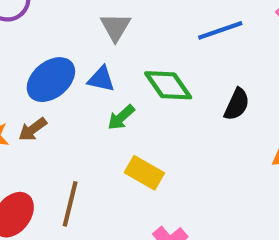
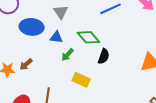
blue ellipse: (51, 80) -> (32, 27), moved, turned 50
black semicircle: (237, 104) -> (104, 56), moved

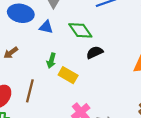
green arrow: (67, 55) -> (51, 61), moved, turned -32
black semicircle: (104, 56) -> (95, 52), turned -140

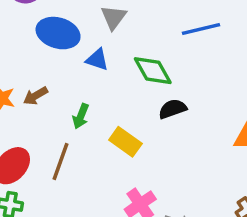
green arrow: (51, 61) -> (81, 116), moved

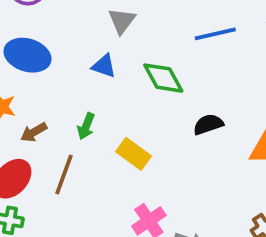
blue ellipse: (58, 33) -> (27, 55), moved
brown arrow: (35, 96) -> (34, 132), moved
black semicircle: (173, 109) -> (208, 124), moved

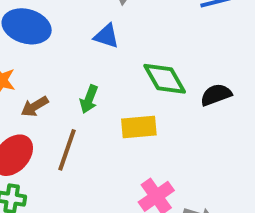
green diamond: (163, 78) -> (165, 79), moved
yellow rectangle: (134, 154) -> (139, 127), turned -40

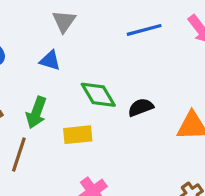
green arrow: (89, 99) -> (36, 112), size x1.4

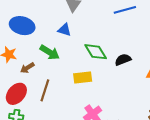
green arrow: (36, 112) -> (50, 52), moved, turned -78

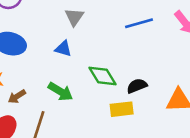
green arrow: (50, 52) -> (61, 92), moved
yellow rectangle: (83, 77) -> (122, 109), moved

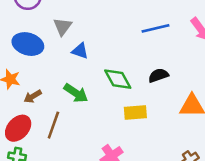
gray triangle: (74, 17) -> (63, 27), moved
black semicircle: (137, 86) -> (158, 75), moved

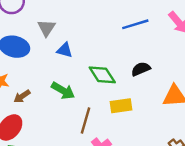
brown line: (53, 125) -> (86, 120), moved

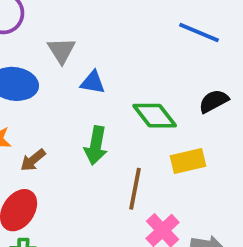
blue line: (135, 24) -> (199, 32), turned 45
green arrow: (63, 91) -> (96, 145), turned 75

